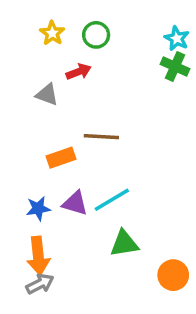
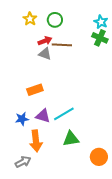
gray triangle: (47, 95) -> (45, 54), moved
brown line: (101, 137) -> (62, 45), moved
orange arrow: (38, 256) -> (36, 141), moved

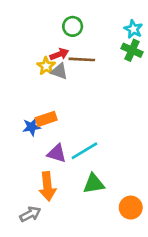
yellow star: (30, 19) -> (46, 66), moved
blue star: (22, 119) -> (32, 127), moved

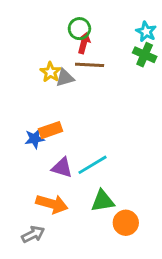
red arrow: (59, 54) -> (84, 43), moved, turned -54
gray triangle: (59, 71) -> (65, 78), turned -36
orange arrow: (47, 186) -> (52, 204), turned -68
orange circle: (131, 208) -> (126, 223), moved

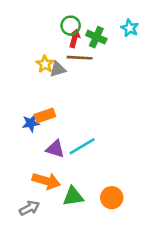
green cross: (145, 55) -> (96, 37), moved
green triangle: (103, 201) -> (73, 196), moved

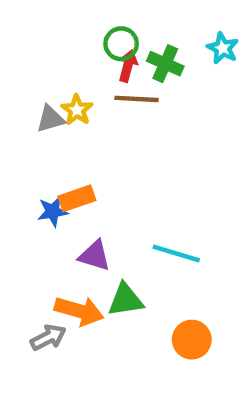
gray triangle: (58, 69) -> (50, 119), moved
cyan line: (82, 146) -> (176, 253), moved, turned 48
green triangle: (73, 196) -> (126, 300), moved
gray arrow: (29, 208) -> (48, 337), moved

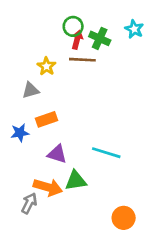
gray triangle: (50, 119) -> (31, 90), moved
blue star: (53, 212) -> (20, 133), moved
gray arrow: (48, 337) -> (29, 203), turned -36
orange circle: (192, 340) -> (124, 218), moved

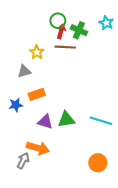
cyan line: (106, 153) -> (101, 121), moved
green triangle: (76, 181) -> (66, 120), moved
orange circle: (124, 218) -> (98, 163), moved

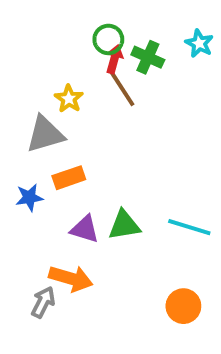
brown line: (65, 47) -> (122, 89), turned 54
gray triangle: (24, 71) -> (45, 134), size x1.5

